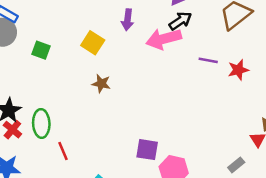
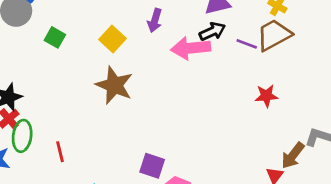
purple line: (208, 60) -> (247, 44), moved
brown star: (101, 84) -> (114, 85), size x1.8
green ellipse: (41, 123) -> (22, 136), moved

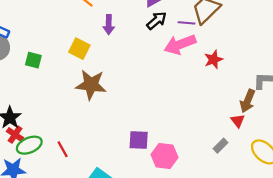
pink arrow: (191, 48) -> (180, 44), moved
green ellipse: (22, 136) -> (29, 145), turned 75

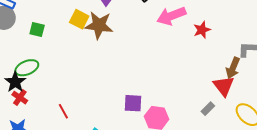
brown star: (91, 85) -> (99, 25), moved
red triangle: (238, 121) -> (224, 86), size x1.6
green ellipse: (29, 145) -> (27, 68), moved

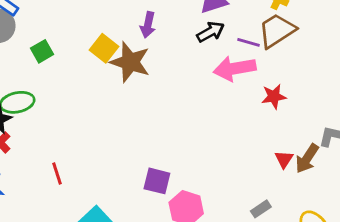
green square: (37, 29) -> (42, 51), turned 35
red triangle: (224, 86) -> (284, 159), moved, size x0.6

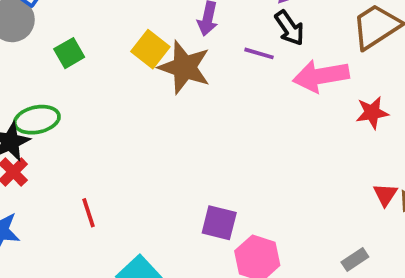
black arrow: (211, 32) -> (290, 28), turned 84
purple line: (248, 42) -> (259, 53), moved

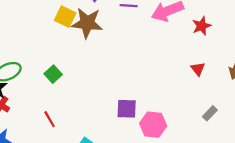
green square: (69, 53) -> (53, 74), moved
red triangle: (385, 195) -> (198, 69), moved

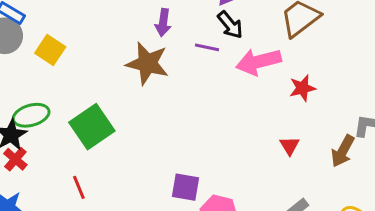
yellow square: (65, 17) -> (50, 50), moved
green square: (53, 74) -> (92, 127), size x1.8

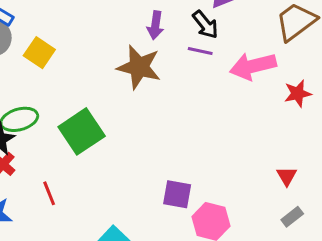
black arrow: (230, 25) -> (205, 25), moved
red triangle: (290, 146) -> (287, 176), moved
red line: (79, 187) -> (49, 193), moved

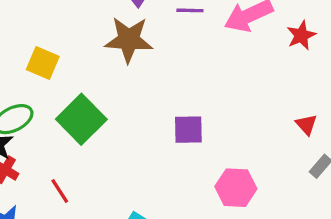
yellow square: (39, 53) -> (43, 63), moved
purple square: (177, 194) -> (188, 130), moved

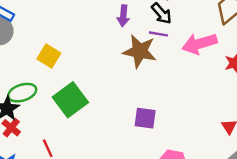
brown star: (129, 40) -> (140, 51), moved

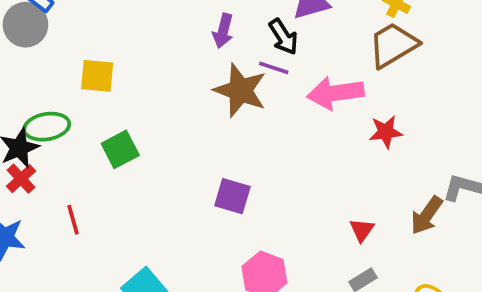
yellow square: (49, 56) -> (97, 76), turned -35
green square: (70, 100) -> (120, 149), size x0.7

